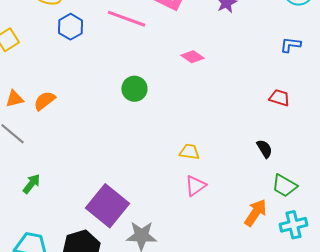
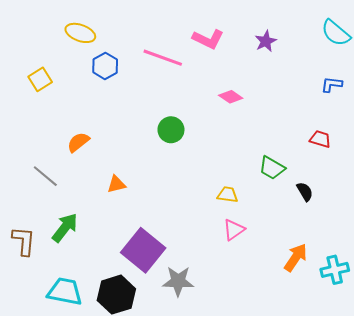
orange triangle: (14, 99) -> (116, 184), moved
green arrow: (31, 184) -> (65, 228), size x1.4
green trapezoid: (284, 186) -> (272, 168), moved

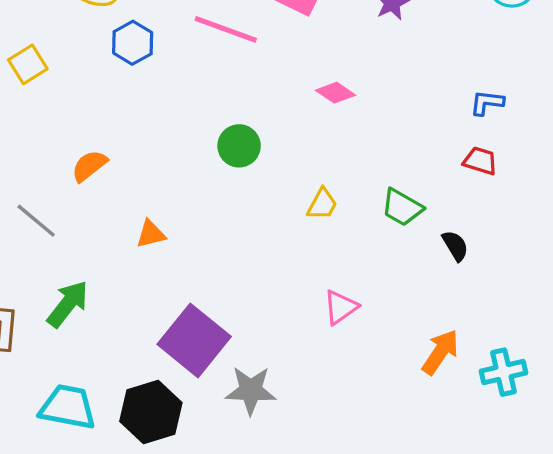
blue L-shape: (332, 84) -> (487, 103), moved
yellow trapezoid: (228, 195) -> (322, 204), moved, turned 110

